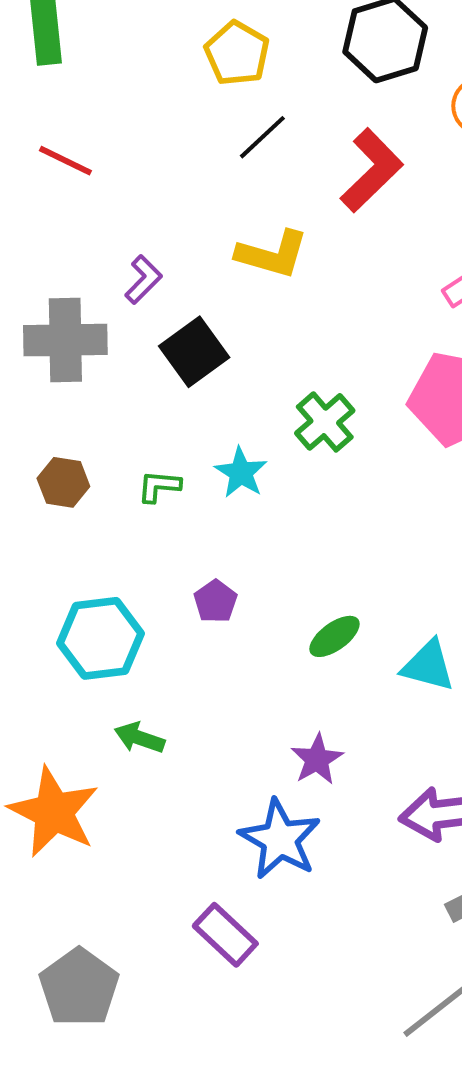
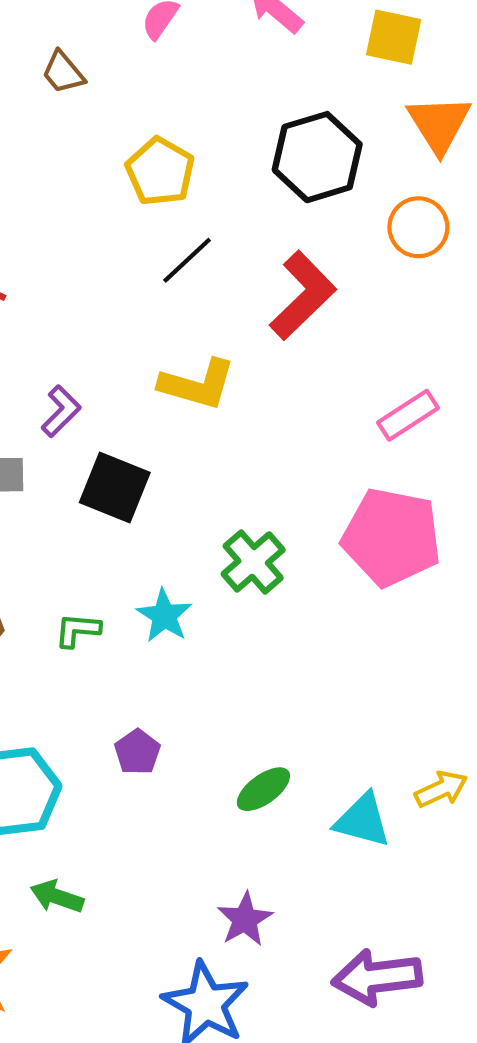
black square: (194, 352) -> (115, 488), turned -32

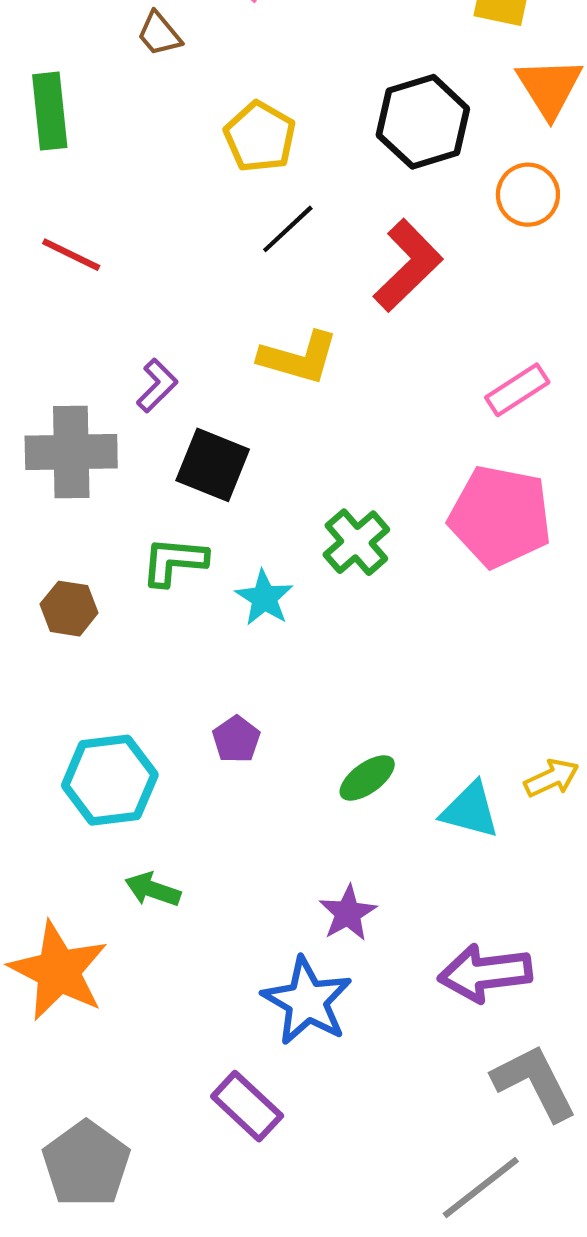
green L-shape: (78, 630) -> (174, 561), moved, size x1.4

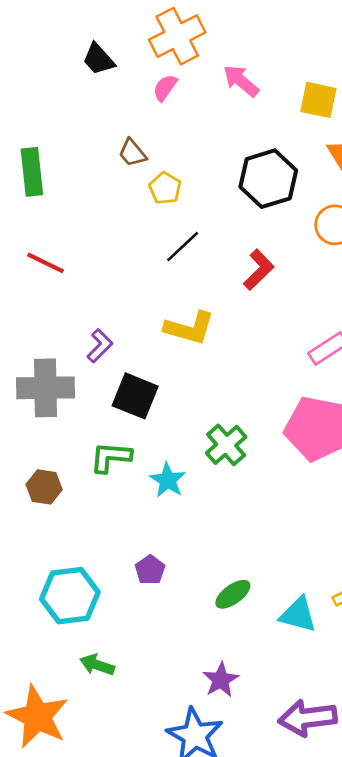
brown trapezoid: (159, 34) -> (132, 153), moved
yellow pentagon: (260, 137) -> (165, 188), size x0.7
red L-shape: (408, 265) -> (259, 270), size x0.7

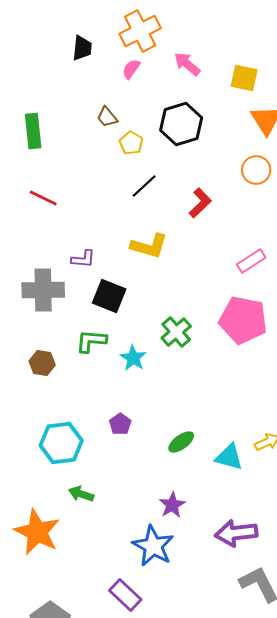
black trapezoid: (98, 59) -> (82, 48), turned -132
black hexagon: (268, 179) -> (181, 124), moved
purple L-shape: (100, 346) -> (83, 259), turned 50

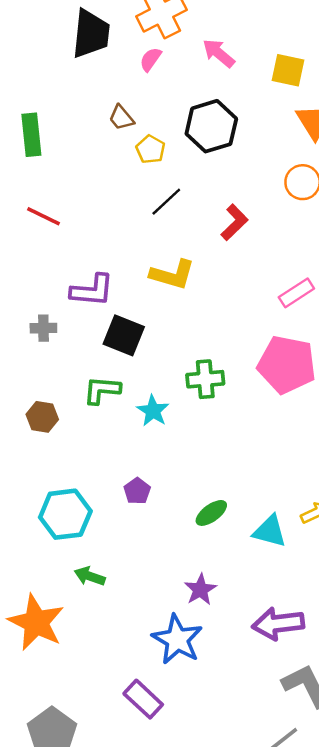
black trapezoid: (82, 48) -> (91, 34), size x1.6
purple L-shape: (83, 259) -> (92, 290), size x1.5
gray cross: (43, 290) -> (43, 328), size x0.5
green cross: (176, 332) -> (205, 379), turned 36

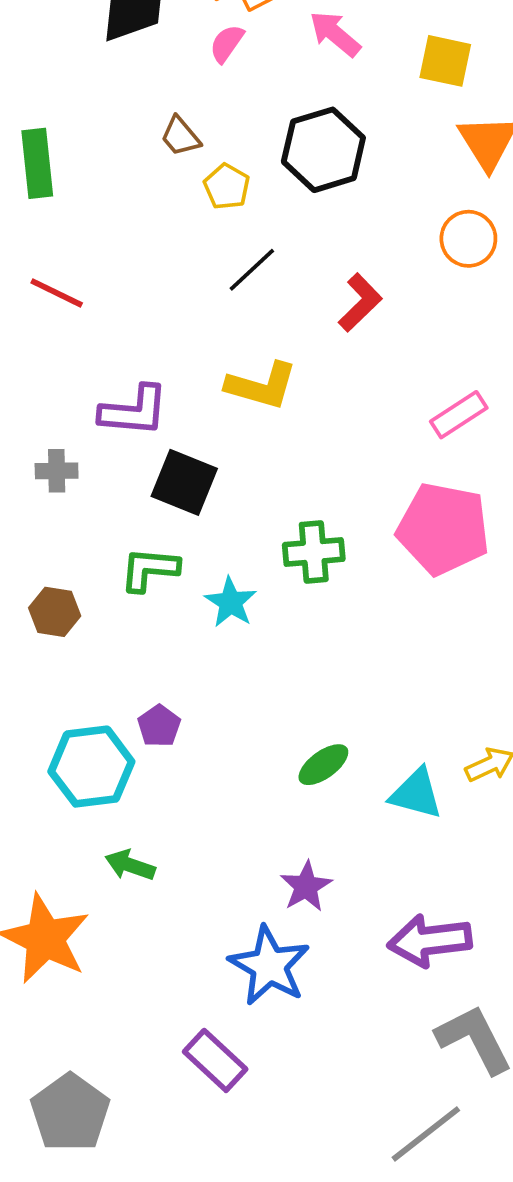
purple pentagon: (137, 491) -> (159, 726), moved

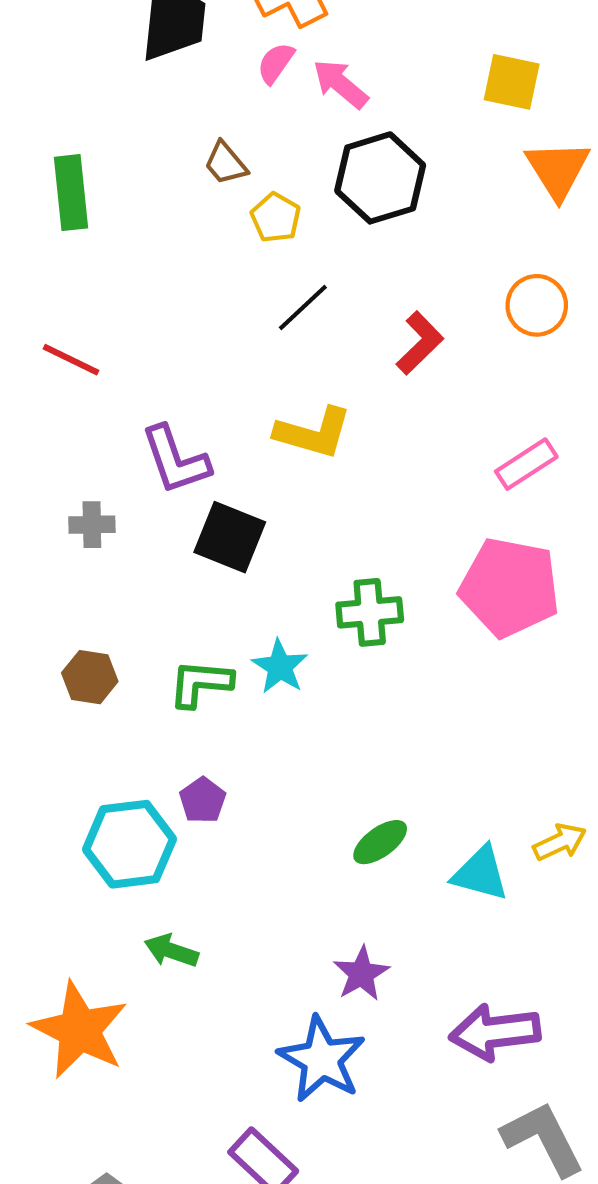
pink arrow: (335, 34) -> (340, 84), moved
orange circle: (468, 239) -> (537, 305), moved
red line: (57, 293) -> (71, 360), moved
purple L-shape: (134, 411) -> (175, 460), turned 66
green L-shape: (149, 569) -> (201, 683), moved

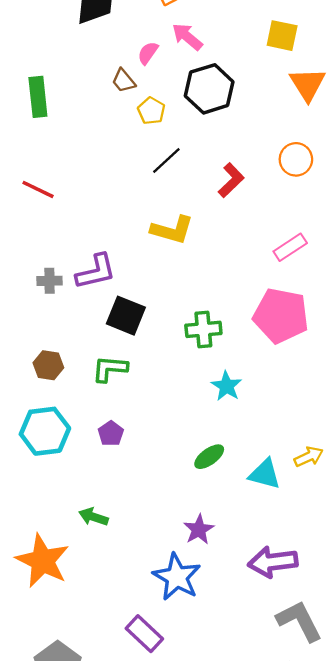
pink semicircle: (276, 63) -> (148, 53), moved
purple L-shape: (175, 460) -> (96, 272), moved, turned -84
black square: (230, 537) -> (126, 316), moved
cyan star: (280, 667) -> (227, 386), moved
cyan hexagon: (129, 844) -> (45, 431), moved

